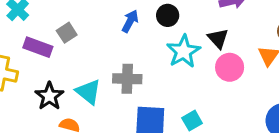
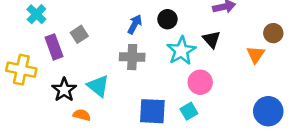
purple rectangle: (38, 47) -> (54, 47), turned 50
pink circle: (230, 67) -> (200, 82), moved
gray cross: (127, 79) -> (132, 57), moved

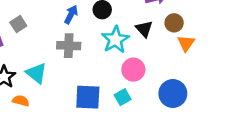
brown circle: (273, 33) -> (174, 23), moved
blue circle: (268, 111) -> (173, 94), moved

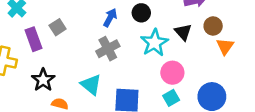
gray cross: (69, 46) -> (108, 49), turned -30
cyan triangle: (36, 73) -> (91, 85), moved
cyan square: (123, 97) -> (171, 98), moved

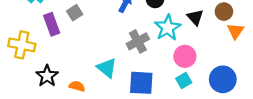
gray cross: (108, 49) -> (138, 41), moved
black star: (43, 80) -> (47, 76), moved

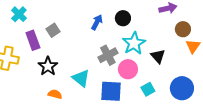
black triangle: (195, 17) -> (158, 56), moved
pink circle: (185, 56) -> (128, 69), moved
black star: (47, 76) -> (48, 66), moved

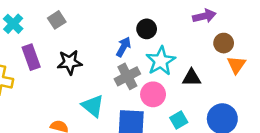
blue arrow: (97, 22) -> (124, 47), moved
gray square: (53, 30) -> (57, 20), moved
black triangle: (158, 56) -> (192, 78), turned -49
black star: (48, 66) -> (70, 62), moved, turned 30

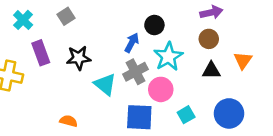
brown circle: (224, 43) -> (209, 39), moved
black triangle: (192, 78) -> (211, 70), moved
cyan triangle: (93, 106) -> (105, 84), moved

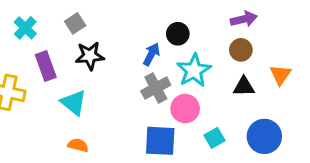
black star: (79, 58) -> (90, 56), moved
cyan triangle: (105, 84) -> (74, 103), moved

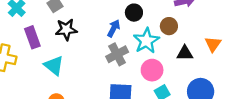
brown circle: (241, 50) -> (169, 26), moved
pink circle: (185, 109) -> (152, 70), moved

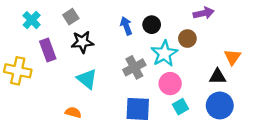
blue arrow: (114, 28) -> (126, 26), moved, turned -48
black triangle: (185, 53) -> (217, 77), moved
cyan triangle: (54, 66) -> (87, 79), moved

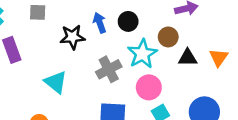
gray square: (71, 17) -> (38, 12), turned 35
black star: (82, 42) -> (73, 37), moved
black triangle: (217, 77) -> (188, 58), moved

